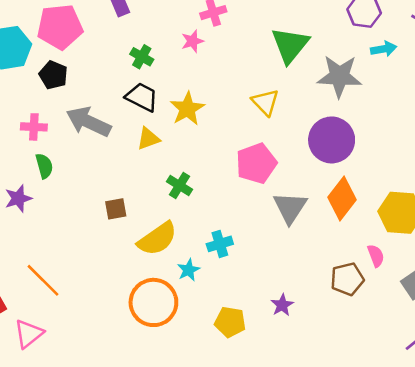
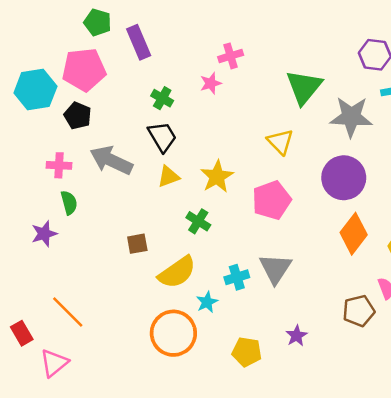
black trapezoid: (142, 97) -> (162, 137), turned 32
yellow star: (187, 109) -> (217, 177), moved
gray triangle: (290, 208) -> (275, 269), moved

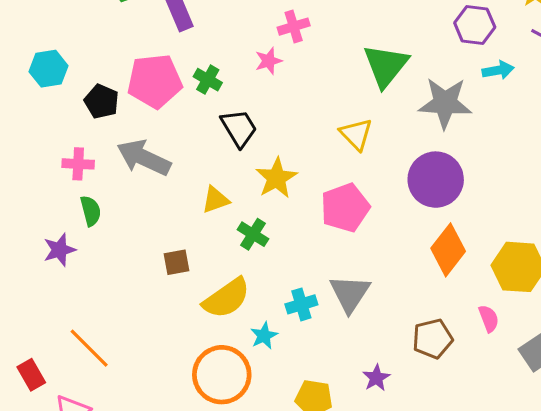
pink pentagon: (84, 70) -> (155, 81), moved
cyan hexagon: (35, 90) -> (48, 69), size x0.7
black trapezoid: (162, 137) -> (239, 128), moved
yellow triangle: (168, 177) -> (216, 200), moved
brown pentagon: (359, 311) -> (433, 339), moved

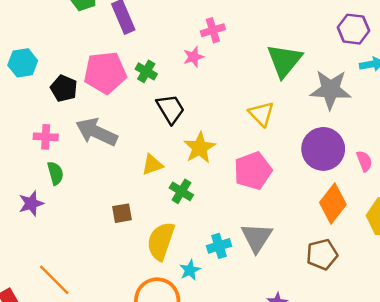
yellow semicircle: (226, 298) -> (161, 241), turned 144
pink semicircle: (489, 318) -> (364, 161), moved
brown pentagon: (433, 339) -> (322, 254), moved

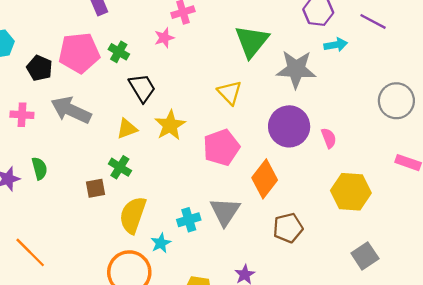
yellow triangle: (152, 165) -> (127, 129), moved
green semicircle: (55, 173) -> (39, 168), moved
green cross: (181, 191) -> (120, 167), moved
orange diamond: (333, 203) -> (265, 179), moved

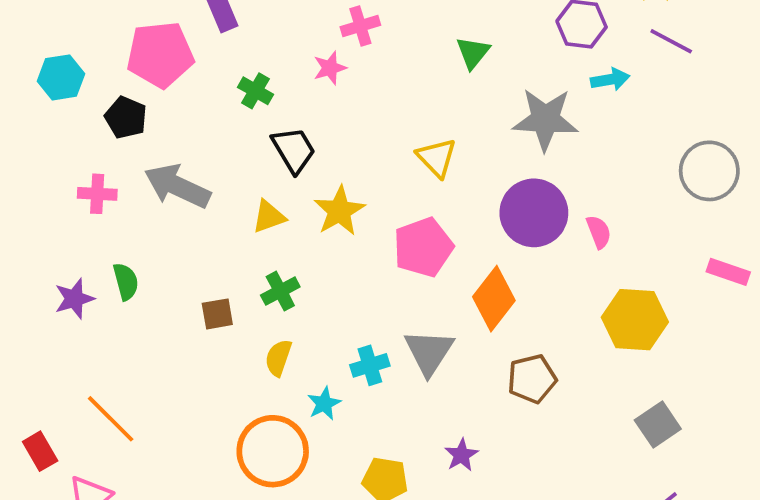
green triangle: (252, 41) -> (473, 53), moved, size x0.6
pink pentagon: (79, 53) -> (160, 55), moved
green cross: (120, 167) -> (280, 291), moved, turned 30
yellow semicircle: (133, 215) -> (278, 358), size x0.6

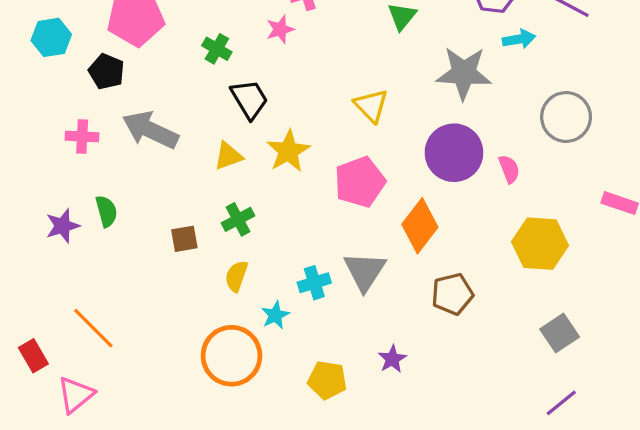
gray circle: (709, 171) -> (566, 117), moved

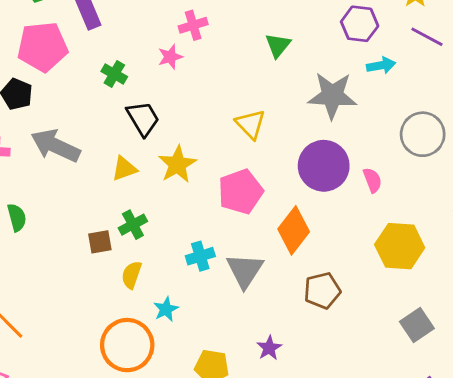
brown square: (184, 239) -> (100, 242), moved
cyan cross: (314, 283) -> (200, 256), moved

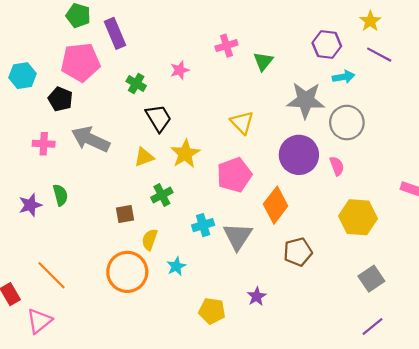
pink cross: (193, 25) -> (226, 46), moved
gray circle: (423, 134) -> (347, 123), moved
green cross: (133, 225) -> (162, 195), moved
orange circle: (127, 345) -> (127, 272), moved

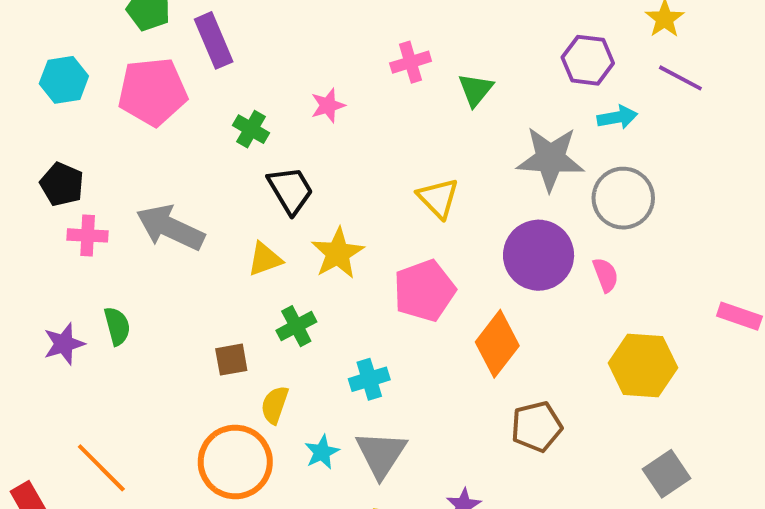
cyan hexagon: (22, 76) -> (64, 80), moved
black pentagon: (60, 99) -> (62, 184), moved
gray triangle: (238, 236) -> (381, 454), moved

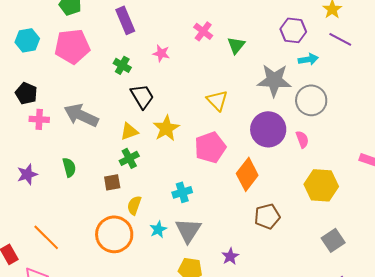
purple rectangle: (214, 40) -> (125, 20), moved
pink cross: (411, 62) -> (203, 31), turned -36
pink star: (328, 105) -> (161, 53), turned 30
green semicircle: (117, 326) -> (69, 167), moved
green cross: (296, 326) -> (129, 158), moved

